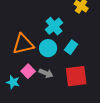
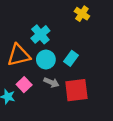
cyan cross: (54, 26) -> (40, 34), moved
gray arrow: (46, 73) -> (51, 82), moved

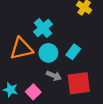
pink square: (24, 85) -> (33, 92), moved

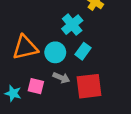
cyan cross: (43, 28) -> (72, 25), moved
pink square: (33, 92) -> (36, 86), moved, turned -32

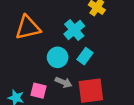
orange triangle: (25, 48) -> (28, 28), moved

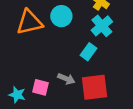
cyan cross: (74, 30) -> (102, 26), moved
cyan circle: (58, 57) -> (61, 16), moved

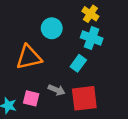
orange triangle: (29, 22) -> (29, 57), moved
cyan cross: (102, 26) -> (92, 38), turned -30

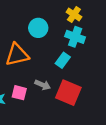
red square: (84, 98) -> (68, 93), turned 30

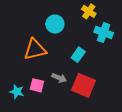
cyan cross: (75, 37) -> (104, 32), moved

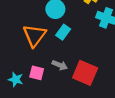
orange triangle: (35, 49) -> (34, 35), turned -40
cyan rectangle: (78, 55) -> (63, 32), moved

